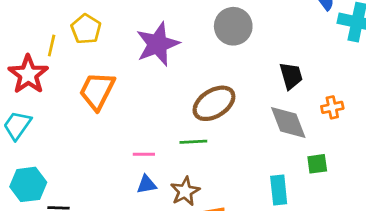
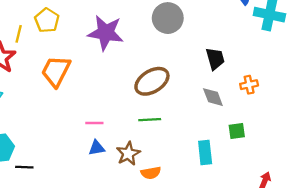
purple star: (158, 44) -> (106, 33), turned 30
gray diamond: (288, 123) -> (213, 97), size x0.7
green line: (193, 142) -> (150, 120), moved

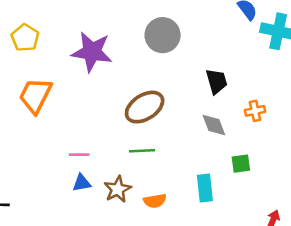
orange semicircle: (151, 173) -> (155, 201), moved

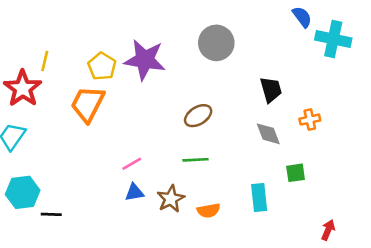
yellow pentagon: (25, 38) -> (102, 66), moved
brown ellipse: (145, 107) -> (198, 116), size x0.7
pink line: (79, 155) -> (132, 164), turned -30

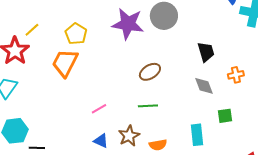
purple star: (145, 60) -> (128, 24), moved
yellow line: (45, 61) -> (32, 30), turned 35
blue triangle: (134, 192) -> (101, 141), moved, turned 35

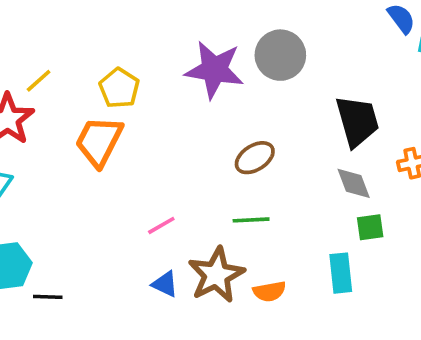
black trapezoid: (206, 52) -> (357, 121), size x1.4
green square: (225, 116) -> (370, 227), moved
brown star: (129, 136) -> (216, 275), size x1.4

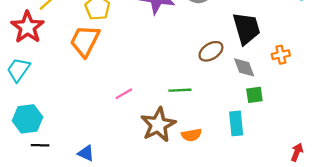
brown ellipse: (255, 158) -> (211, 51), moved
blue triangle: (165, 284) -> (86, 153), moved
black line: (48, 297) -> (40, 145), moved

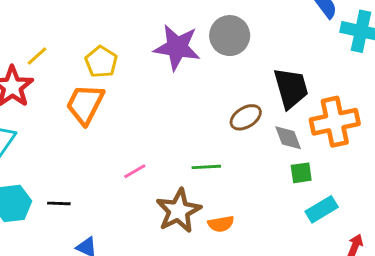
orange cross: (281, 55) -> (335, 122), size x2.0
cyan rectangle: (236, 123) -> (322, 209), moved, turned 65
black line: (40, 145) -> (59, 203), moved

